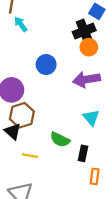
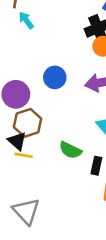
blue circle: (46, 65) -> (55, 77), moved
yellow line: (30, 156) -> (24, 155), moved

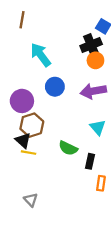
cyan arrow: (26, 20) -> (41, 55), moved, size x1.6
gray triangle: (26, 211) -> (31, 200), size x0.6

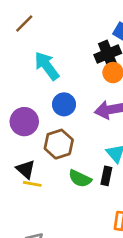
brown line: (22, 20) -> (24, 24), turned 35
brown hexagon: (32, 125) -> (59, 144), moved
black rectangle: (90, 161) -> (106, 176), moved

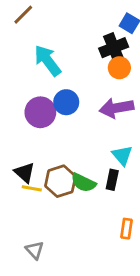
purple circle: (24, 122) -> (40, 112), moved
brown hexagon: (59, 144) -> (60, 181), moved

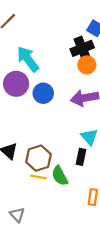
purple circle: (40, 112) -> (16, 84), moved
green semicircle: (83, 183) -> (60, 176), moved, turned 36
yellow line: (32, 188) -> (38, 177), moved

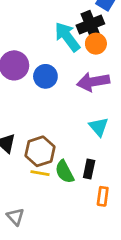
cyan arrow: (28, 59) -> (67, 37), moved
black rectangle: (81, 157) -> (89, 169), moved

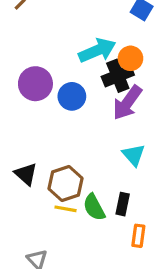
black cross: (90, 25) -> (118, 76), moved
cyan arrow: (67, 37) -> (97, 50), turned 104
purple arrow: (93, 82) -> (127, 103), turned -44

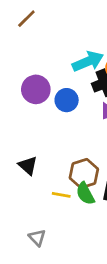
brown hexagon: (66, 184) -> (84, 174), moved

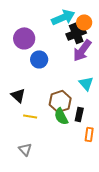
blue circle: (67, 100) -> (39, 59), moved
yellow line: (61, 195) -> (30, 116), moved

